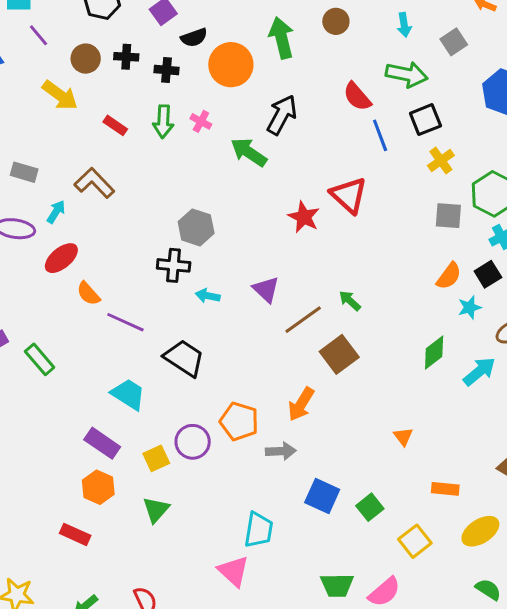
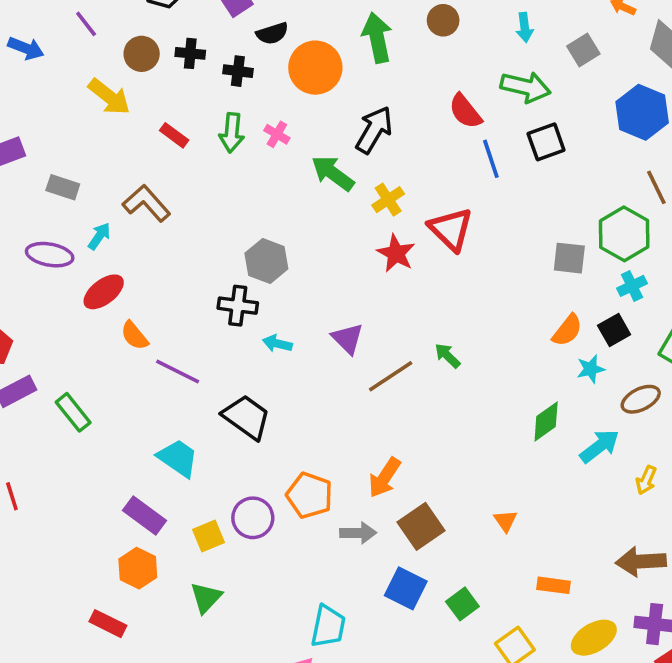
yellow cross: (441, 161) -> (388, 200), moved
brown square: (339, 354) -> (421, 526), moved

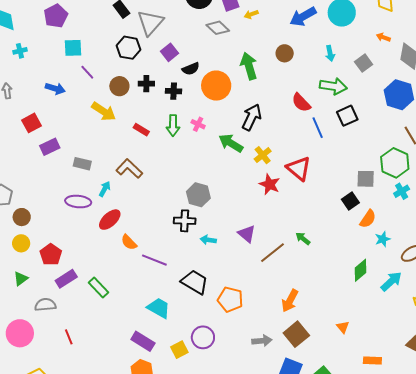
black square: (614, 330) -> (350, 201), moved
orange arrow: (384, 478) -> (290, 301), moved
orange pentagon: (310, 495) -> (230, 300), moved

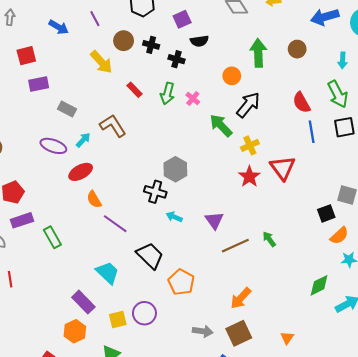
orange circle: (216, 86) -> (232, 76), moved, size x0.6
green arrow: (333, 86) -> (338, 94), turned 40

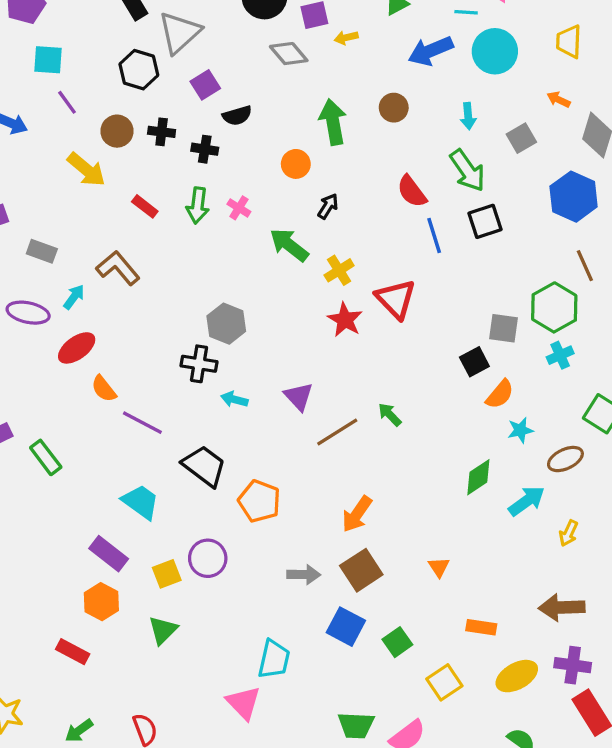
black arrow: (248, 105) -> (328, 206), size x0.6

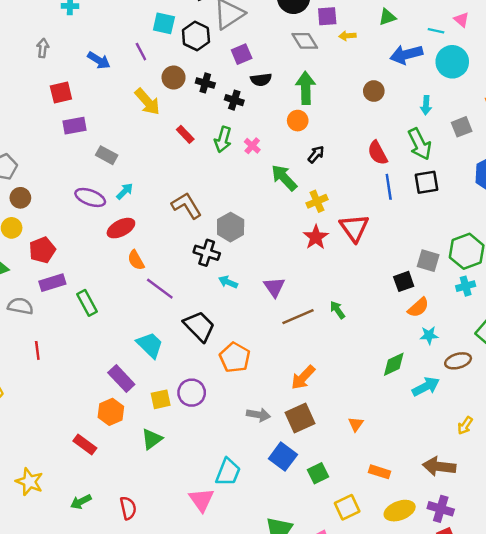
cyan square: (48, 60) -> (164, 23), moved
green arrow: (333, 122) -> (306, 88), moved
brown L-shape: (118, 268) -> (187, 206), moved
yellow arrow: (568, 533) -> (465, 426), moved

